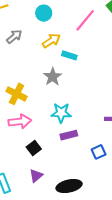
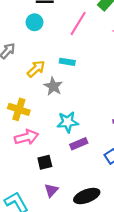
yellow arrow: (51, 41) -> (36, 69), moved
black square: (34, 148) -> (45, 162), turned 32

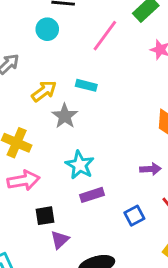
cyan star: (68, 122) -> (80, 165), turned 30
purple triangle: (51, 190) -> (60, 240), moved

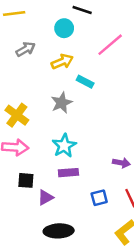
yellow arrow: (44, 91) -> (62, 62), moved
purple triangle: (60, 240) -> (45, 197), moved

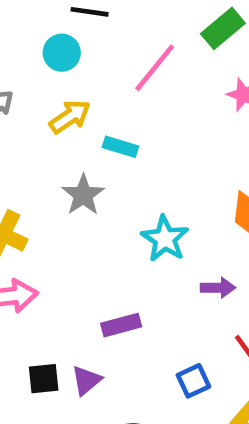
cyan star: (64, 146) -> (165, 239), moved
black square: (26, 180) -> (44, 379), moved
blue square: (99, 198) -> (193, 381), moved

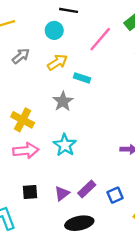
cyan star: (165, 239) -> (65, 145), moved
purple rectangle: (121, 325) -> (87, 189), moved, turned -30
black square: (44, 379) -> (30, 192), moved

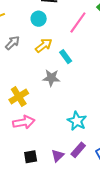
cyan rectangle: (82, 78) -> (66, 57), turned 40
gray star: (63, 101) -> (51, 78), turned -30
yellow cross: (23, 120) -> (19, 97), turned 36
cyan star: (65, 145) -> (77, 121), moved

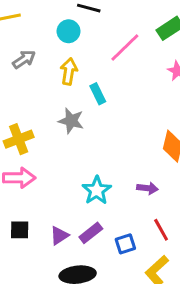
yellow arrow: (44, 45) -> (69, 71), turned -54

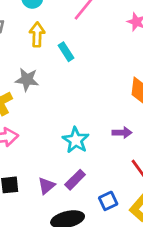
gray star: (71, 121) -> (27, 80), moved
blue square: (125, 244) -> (108, 201), moved

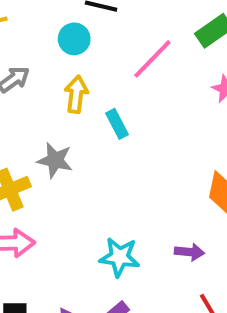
cyan star: (76, 140) -> (119, 257), turned -30

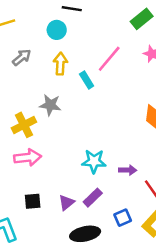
pink line: (152, 59) -> (109, 59), moved
purple arrow: (189, 252) -> (128, 170), moved

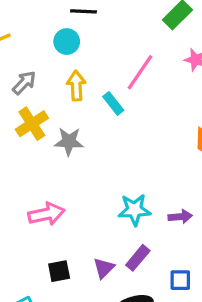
yellow cross: (24, 125) -> (32, 124), moved
blue square: (123, 218) -> (180, 280), turned 30

